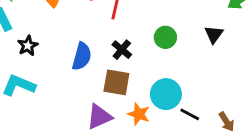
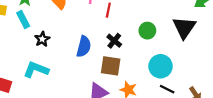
black triangle: (214, 34) -> (184, 28), size x1.6
cyan circle: (166, 94) -> (161, 66), moved

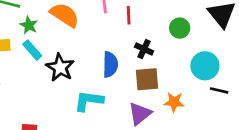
black star: (42, 39) -> (60, 68), size x1.5
cyan L-shape: (36, 70) -> (89, 101), moved

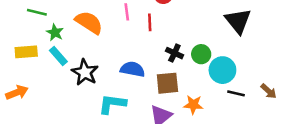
green circle: (180, 28) -> (201, 54), moved
black cross: (144, 49) -> (174, 53), moved
blue semicircle: (110, 64) -> (132, 69), turned -80

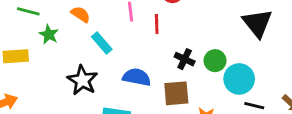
orange semicircle: (89, 22) -> (81, 14), moved, size x0.6
cyan rectangle: (58, 56) -> (102, 43), moved

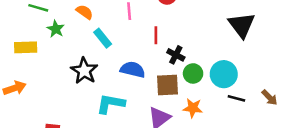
red line: (157, 24) -> (156, 35), moved
green circle: (215, 61) -> (193, 73), moved

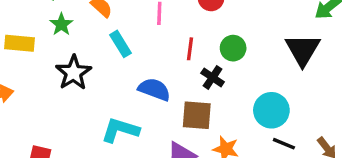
black star: (84, 71) -> (74, 73), moved
green circle: (193, 73) -> (233, 48), moved

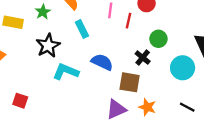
red line: (190, 49) -> (129, 21), moved
cyan circle: (271, 110) -> (183, 68), moved
cyan L-shape: (120, 130) -> (66, 72), moved

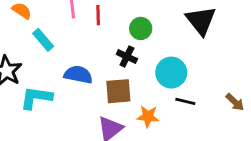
cyan circle: (183, 68) -> (171, 73), moved
black line: (187, 107) -> (185, 101), moved

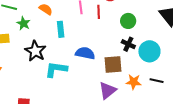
cyan rectangle: (43, 40) -> (61, 29), turned 35
black cross: (127, 57) -> (128, 44), moved
black line: (185, 101) -> (157, 81), moved

